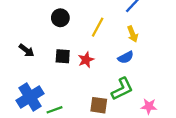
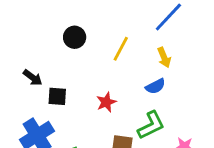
black square: (63, 56) -> (57, 96), moved
red star: (86, 60) -> (106, 102), moved

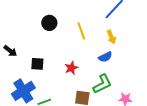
yellow line: (121, 49) -> (81, 31), turned -48
black arrow: (33, 78) -> (10, 51), moved

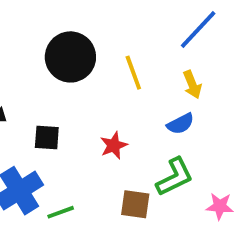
black circle: (49, 23) -> (70, 57), size x1.6

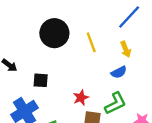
red star: (114, 145) -> (81, 98), moved

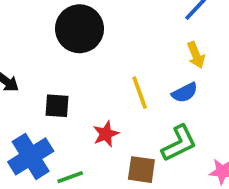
yellow line: (91, 42) -> (140, 93), moved
red star: (81, 98) -> (106, 134), moved

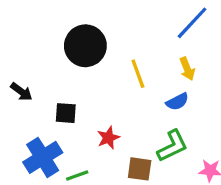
yellow line: (140, 93) -> (138, 74), moved

